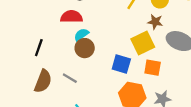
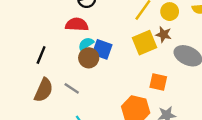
yellow square: (143, 43) -> (144, 43), moved
blue square: (121, 64) -> (102, 49), moved

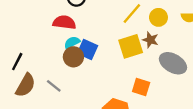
black line: (41, 55) -> (17, 62), moved

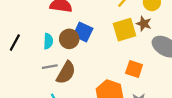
cyan semicircle: (72, 42) -> (48, 41), moved, turned 119
brown semicircle: (25, 85) -> (66, 73), moved
gray line: (54, 86) -> (50, 67), turned -49

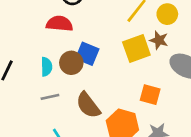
brown semicircle: (66, 73) -> (88, 105), moved, turned 115

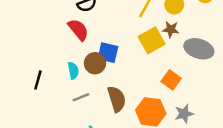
red semicircle: (59, 24) -> (78, 30), turned 55
orange square: (150, 95) -> (171, 80), turned 30
brown semicircle: (88, 105) -> (117, 99), turned -150

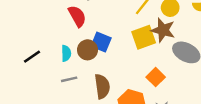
brown star: (171, 29) -> (163, 30), size x1.5
black line: (38, 80) -> (32, 57), turned 30

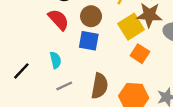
brown circle: (87, 50) -> (91, 16), moved
orange square: (156, 77) -> (140, 54), moved
brown semicircle: (102, 86) -> (100, 86), turned 30

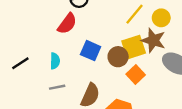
brown circle: (91, 16) -> (118, 57), moved
red semicircle: (59, 20) -> (67, 24), turned 65

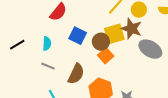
orange square: (136, 75) -> (106, 56), moved
gray line: (57, 87) -> (48, 66), turned 32

